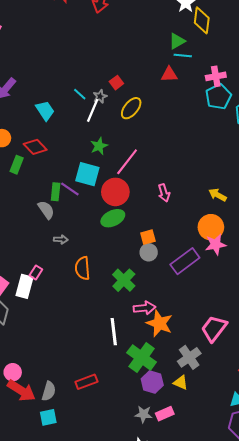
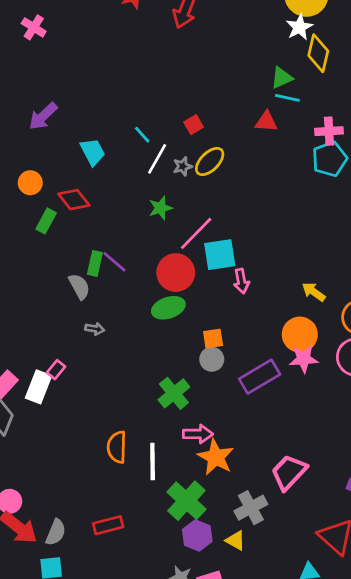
gray star: (100, 96) -> (183, 166), moved
cyan square: (87, 174) -> (220, 255), moved, turned -30
orange semicircle: (83, 268) -> (117, 447), moved

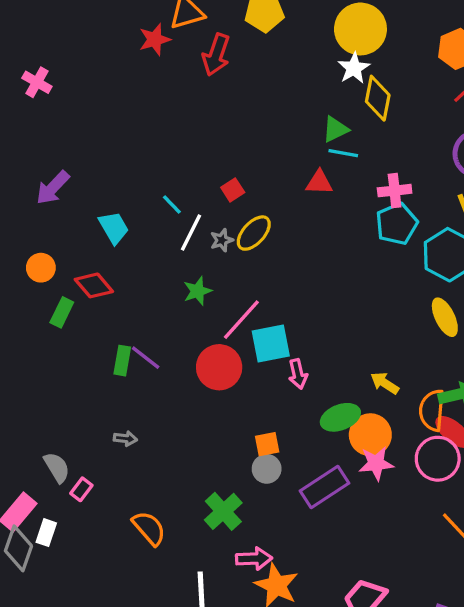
gray semicircle: (79, 286) -> (57, 467), moved
green ellipse: (168, 308) -> (340, 417), moved
white rectangle: (38, 387) -> (46, 533), moved, size x0.7
orange semicircle: (117, 447) -> (149, 528), moved, turned 140

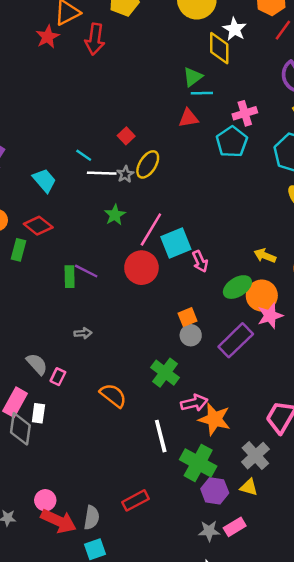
white star: (354, 68) -> (235, 29), moved
cyan pentagon: (397, 224) -> (232, 142), moved
white line: (191, 233) -> (102, 173), turned 76

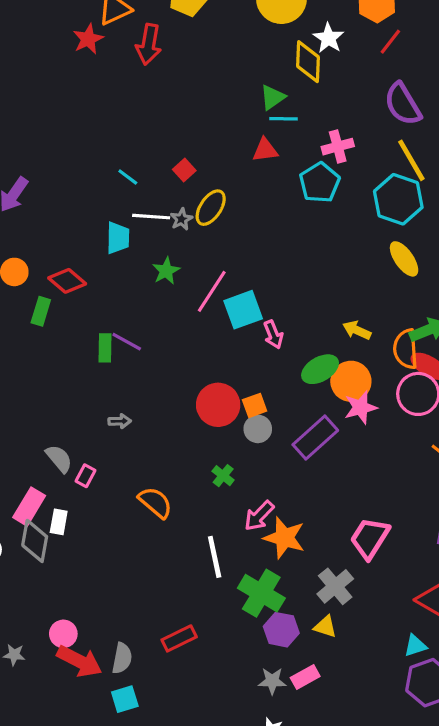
cyan line: (84, 155) -> (128, 177), moved
cyan trapezoid: (44, 180) -> (118, 238), moved, turned 40
red circle: (141, 268) -> (218, 405), moved
green cross: (165, 373) -> (223, 476), size x0.6
pink arrow: (194, 403) -> (259, 516), turned 145

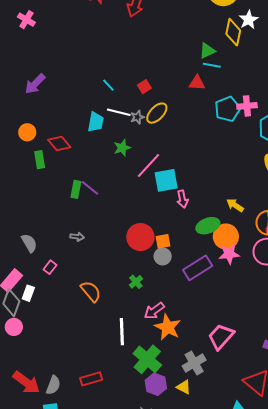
pink cross: (338, 147) -> (247, 106), moved
green rectangle: (41, 311) -> (40, 160), turned -36
gray semicircle: (59, 459) -> (29, 243), moved
pink circle: (63, 634) -> (14, 327), moved

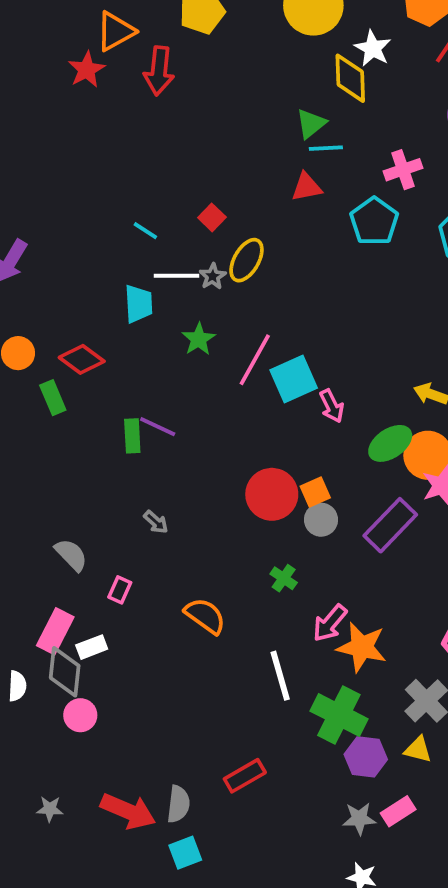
pink cross: (247, 106) -> (403, 170), moved
gray arrow: (77, 237) -> (156, 522), turned 48
white rectangle: (28, 293) -> (92, 647), turned 63

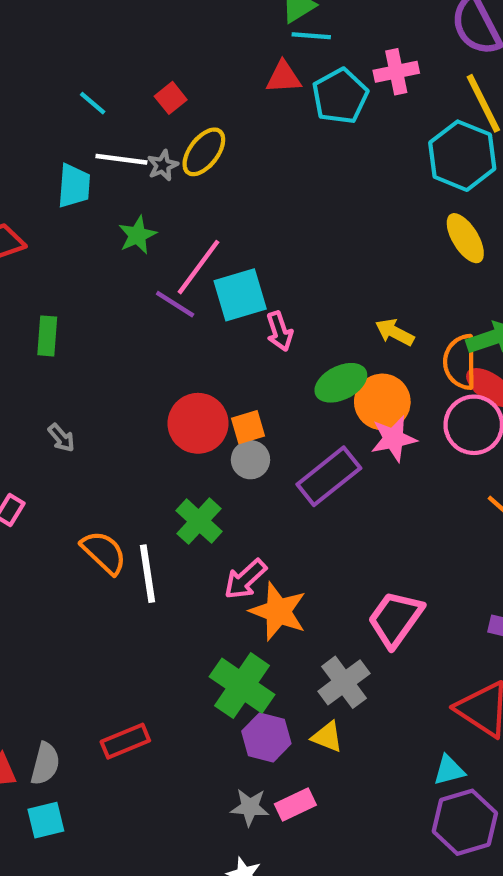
cyan pentagon: (374, 221) -> (340, 96), moved
purple line: (158, 427) -> (175, 304), moved
green cross: (284, 578) -> (199, 521), size x1.5
white line: (280, 676) -> (147, 574), moved

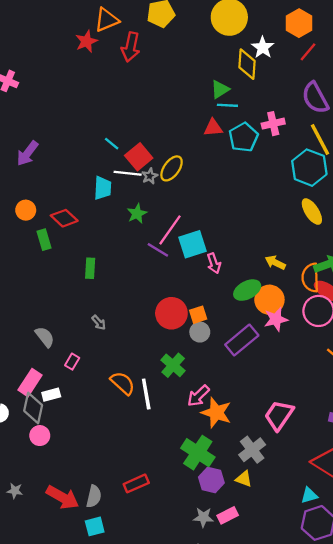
red square: (171, 98) -> (139, 157), moved, size x1.6

